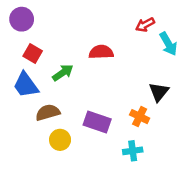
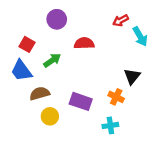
purple circle: (22, 19) -> (57, 19), moved

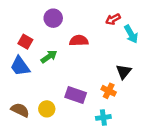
brown semicircle: (40, 93) -> (20, 110), moved, turned 42

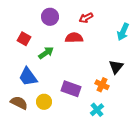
red arrow: (113, 19) -> (86, 18), moved
cyan arrow: (131, 34) -> (123, 32), turned 54
blue trapezoid: (20, 66) -> (28, 77), moved
cyan cross: (103, 117) -> (97, 110), turned -32

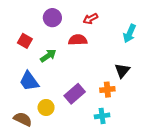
orange cross: (102, 85) -> (107, 90), turned -32
purple rectangle: (71, 89) -> (75, 94), turned -60
brown semicircle: (19, 103) -> (23, 119), moved
cyan cross: (97, 110) -> (102, 116), turned 32

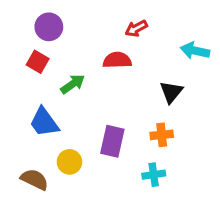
purple circle: (52, 18) -> (49, 27), moved
cyan arrow: (130, 34) -> (195, 51), turned 78
black triangle: (122, 71) -> (171, 92), moved
purple rectangle: (75, 94) -> (112, 141), turned -36

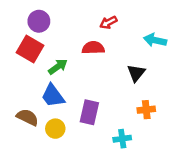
red square: (38, 62) -> (30, 49), size x1.5
blue trapezoid: (44, 122) -> (53, 96), moved
orange cross: (162, 135) -> (146, 110), moved
brown semicircle: (35, 179) -> (28, 117), moved

